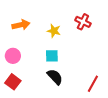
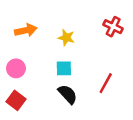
red cross: (83, 22) -> (113, 27), moved
red line: (93, 84) -> (106, 83), moved

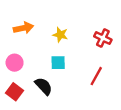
red cross: (113, 27) -> (103, 38), moved
black semicircle: (68, 94) -> (44, 86), moved

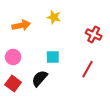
yellow star: (60, 35) -> (54, 17), moved
black semicircle: (44, 86) -> (40, 78), turned -96

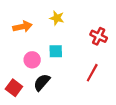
pink circle: (13, 57) -> (32, 60), moved
cyan square: (53, 57) -> (56, 51), moved

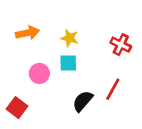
yellow star: (57, 18) -> (70, 38), moved
black semicircle: (42, 82) -> (83, 101), moved

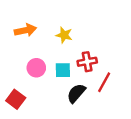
red cross: (121, 45) -> (87, 62), moved, turned -36
cyan square: (68, 63) -> (63, 70), moved

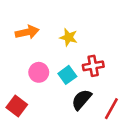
cyan square: (63, 70) -> (67, 75), turned -35
red line: (104, 82) -> (111, 109), moved

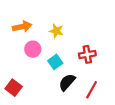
red cross: (93, 66) -> (87, 54), moved
pink circle: (39, 72) -> (33, 49), moved

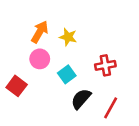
orange arrow: (22, 27) -> (40, 32), moved, turned -48
red square: (14, 88) -> (17, 86), moved

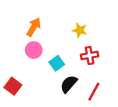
yellow star: (68, 37) -> (80, 30), moved
red square: (17, 86) -> (13, 86), moved

